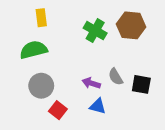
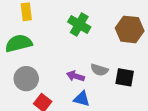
brown hexagon: (131, 25) -> (130, 29), moved
gray semicircle: (116, 77) -> (99, 70), turned -42

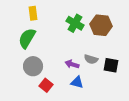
brown hexagon: (130, 29) -> (101, 25), moved
green semicircle: (19, 43) -> (27, 38), turned -45

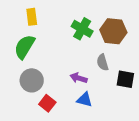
gray semicircle: (91, 59) -> (103, 62), moved, turned 56

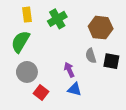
green cross: (82, 29) -> (57, 19), moved, turned 30
purple arrow: (79, 78) -> (69, 70), turned 48
black square: (125, 79) -> (111, 61), moved

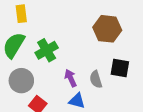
green cross: (57, 19) -> (47, 50), moved
gray semicircle: (91, 56) -> (96, 79), moved

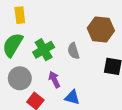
purple arrow: (71, 78) -> (54, 80), moved
gray semicircle: (96, 79) -> (73, 51), moved

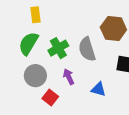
gray semicircle: (73, 51) -> (87, 49), size x1.5
blue triangle: (72, 97) -> (99, 89), moved

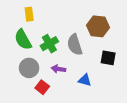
green semicircle: (29, 43) -> (23, 40), turned -60
purple arrow: (69, 77) -> (58, 69), turned -56

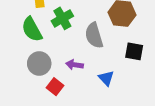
green cross: (49, 44) -> (62, 18), moved
blue triangle: (85, 80) -> (106, 78), turned 32

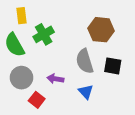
gray semicircle: (94, 35) -> (85, 61), moved

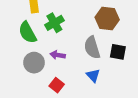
purple arrow: (55, 79) -> (58, 55), moved
red square: (37, 100) -> (57, 85), moved

